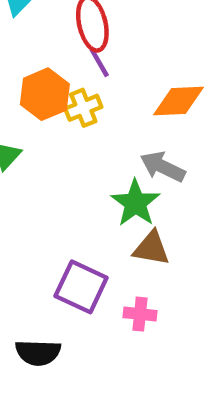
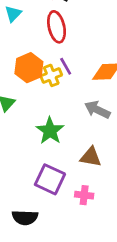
purple line: (99, 62) -> (66, 66), moved
green star: (135, 203) -> (50, 131), moved

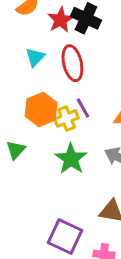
cyan triangle: (13, 14) -> (35, 57), moved
green star: (50, 131) -> (71, 159), moved

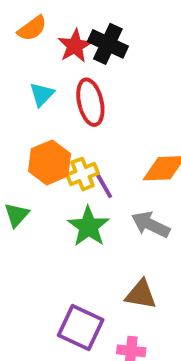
purple line: (83, 108) -> (104, 186), moved

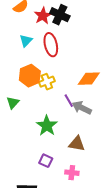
purple line: (104, 186) -> (69, 101), moved
green star: (88, 226) -> (47, 126), moved
purple square: (81, 328) -> (46, 161), size x0.6

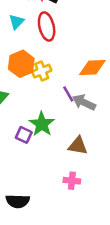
purple square: (46, 161) -> (24, 135), moved

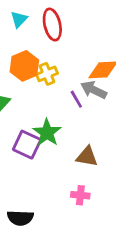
gray arrow: (84, 102) -> (94, 90), moved
purple square: (24, 135) -> (27, 145), size x1.5

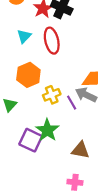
yellow cross: (47, 74) -> (52, 95), moved

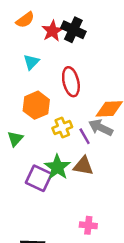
red ellipse: (52, 41) -> (71, 82), moved
brown triangle: (80, 150) -> (83, 166), moved

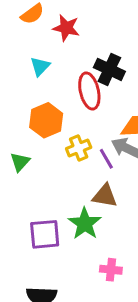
black cross: (73, 30) -> (109, 69), moved
red star: (52, 31) -> (66, 28), turned -30
green star: (57, 167) -> (85, 224), moved
purple square: (39, 178) -> (45, 234), moved, turned -30

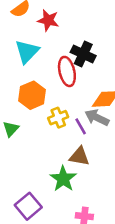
cyan triangle: (40, 66) -> (27, 51), size x1.5
purple square: (45, 234) -> (28, 206), moved, turned -35

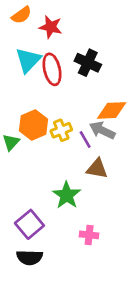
red ellipse: (67, 71) -> (52, 69), moved
orange hexagon: (32, 95) -> (33, 125), moved
brown triangle: (79, 156) -> (97, 169), moved

